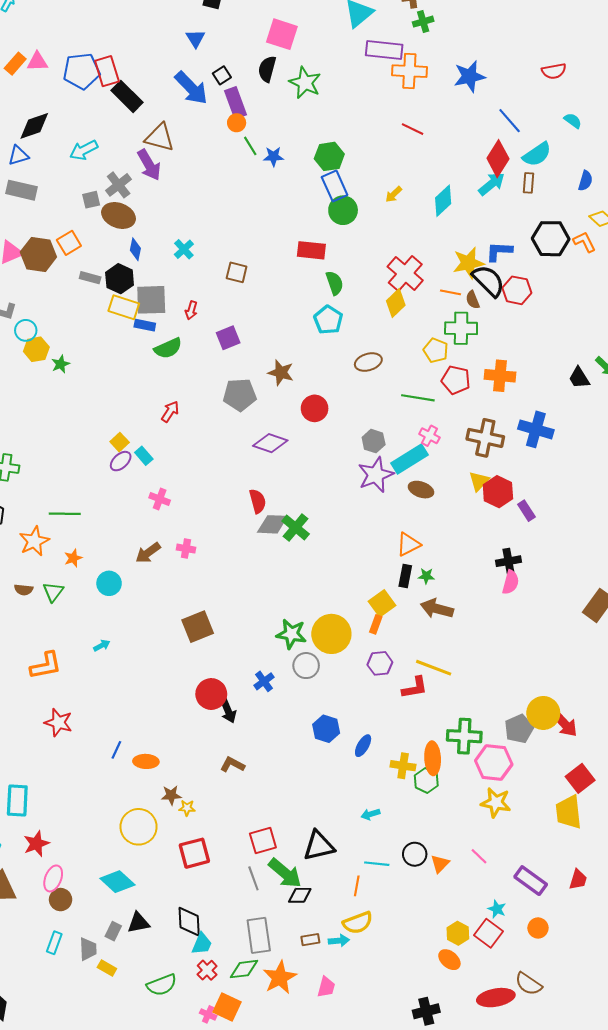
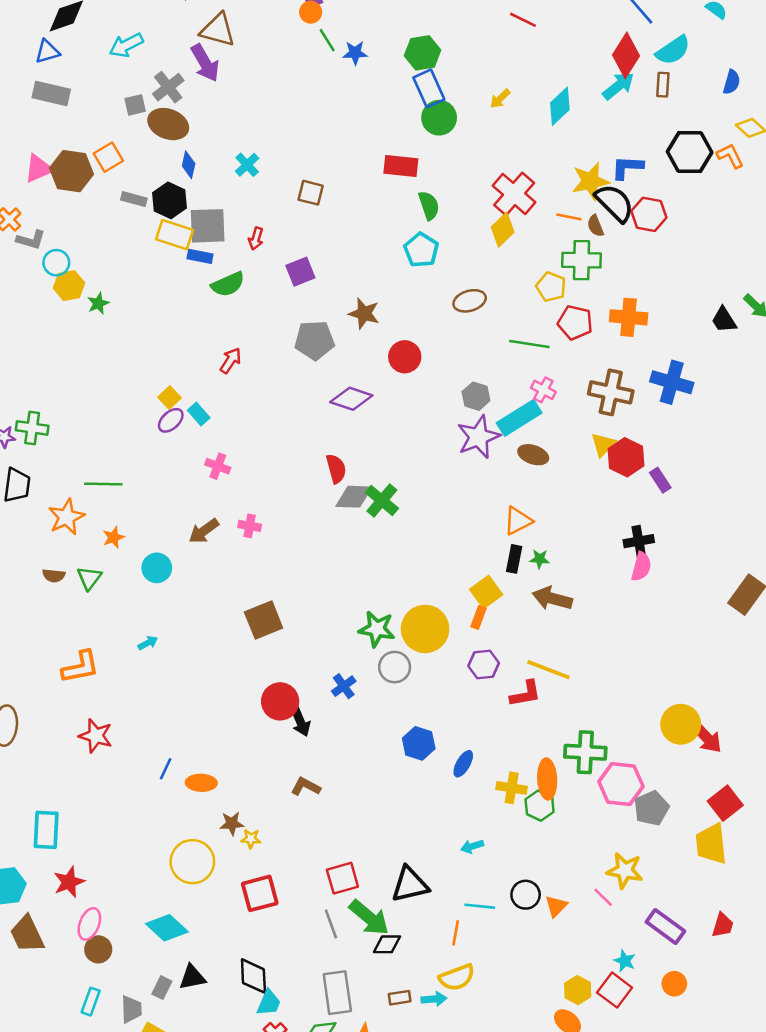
gray pentagon: (519, 729) -> (651, 808), moved
yellow star: (496, 803) -> (625, 871), moved

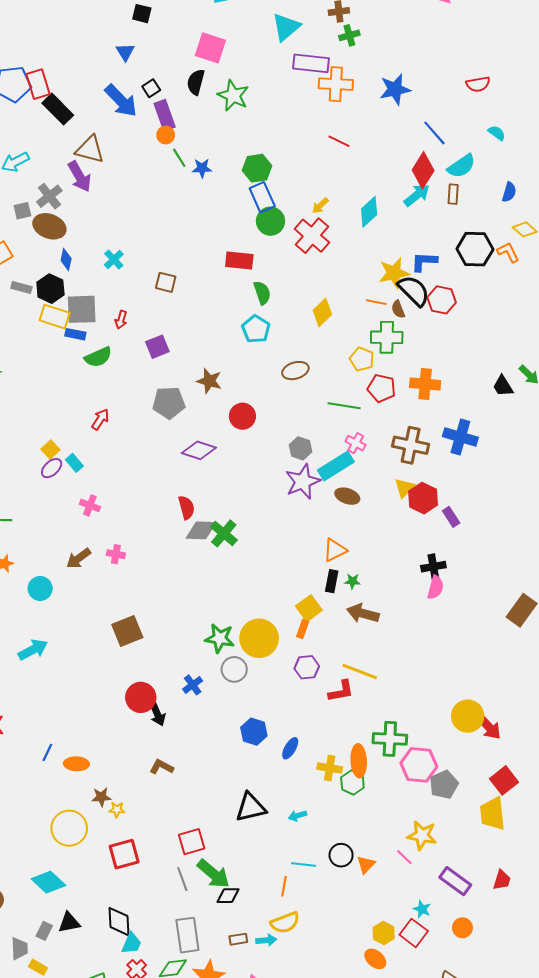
red cross: (514, 194) -> (312, 236), moved
cyan arrow: (148, 643) -> (33, 650), size x1.8
black triangle: (410, 885) -> (251, 807), moved

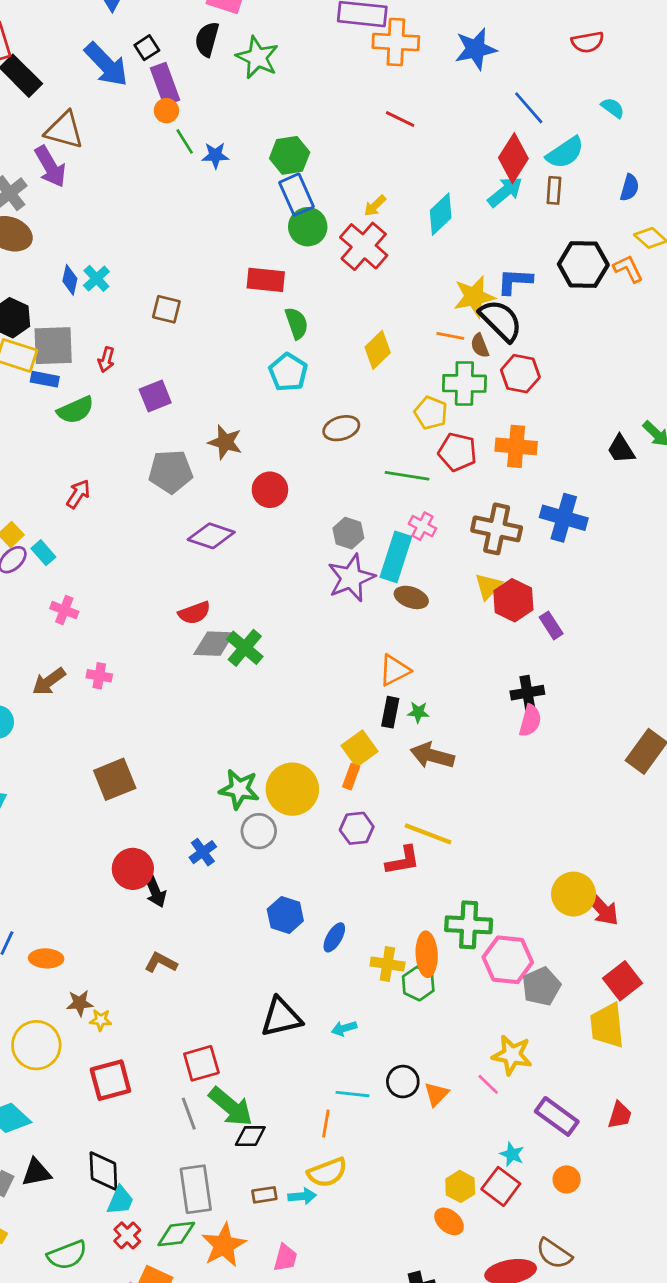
blue diamond: (66, 260) -> (70, 280), moved
red hexagon: (442, 300) -> (520, 374), moved
cyan rectangle: (336, 466) -> (396, 557), turned -40
red semicircle: (186, 508) -> (194, 613), turned 85

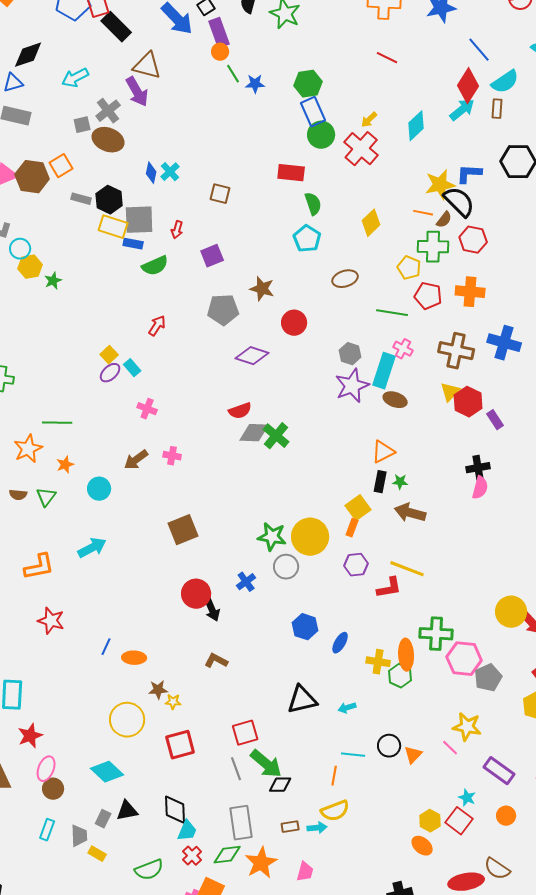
brown semicircle: (480, 346) -> (444, 220), turned -120

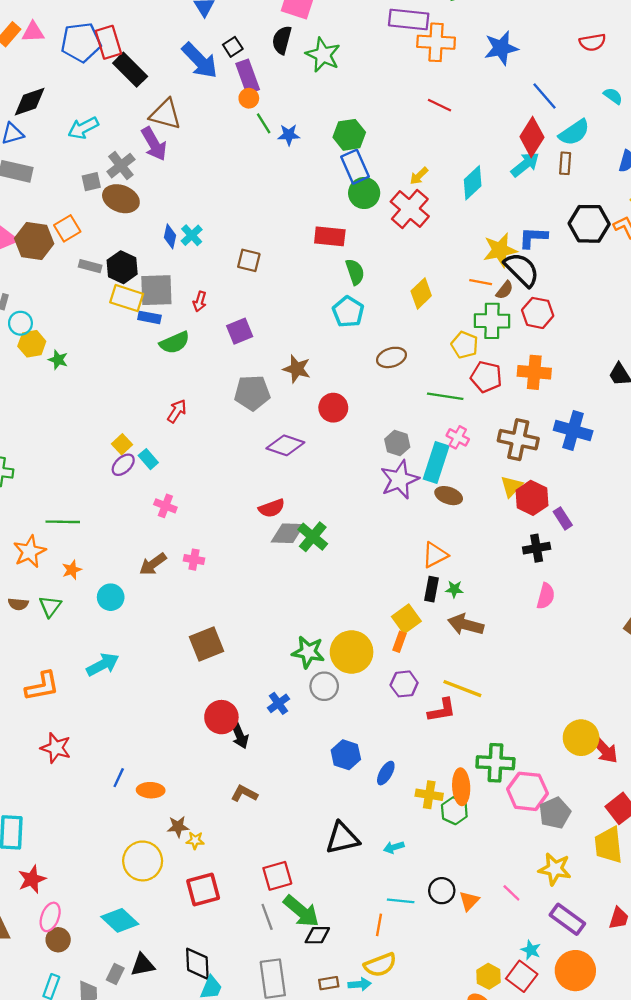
green star: (53, 281) -> (58, 360), turned -30
black cross: (478, 468) -> (537, 548), moved
yellow star: (467, 727) -> (555, 869), moved
orange circle: (506, 816) -> (575, 971), size x1.8

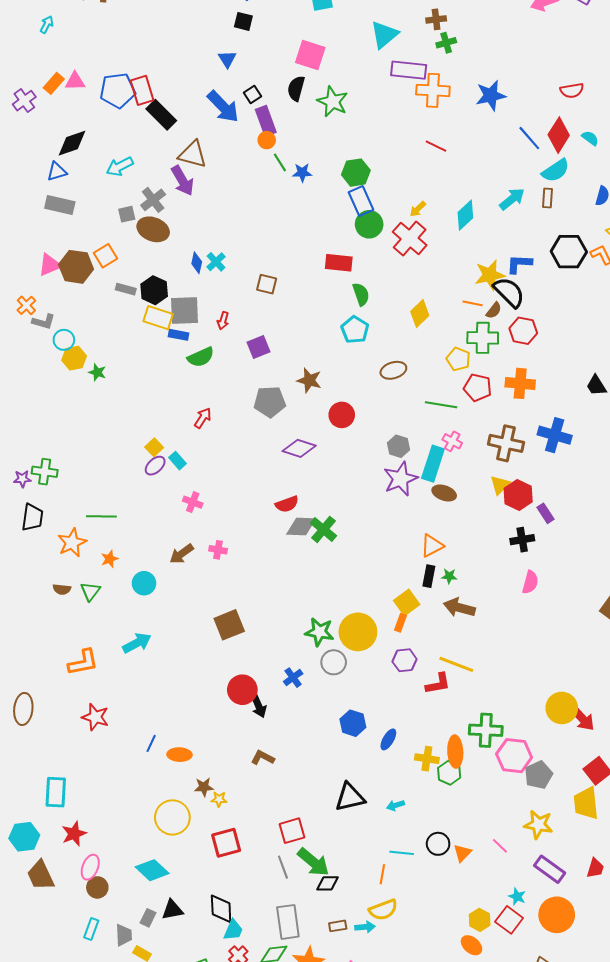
red diamond: (532, 137) -> (559, 135), moved

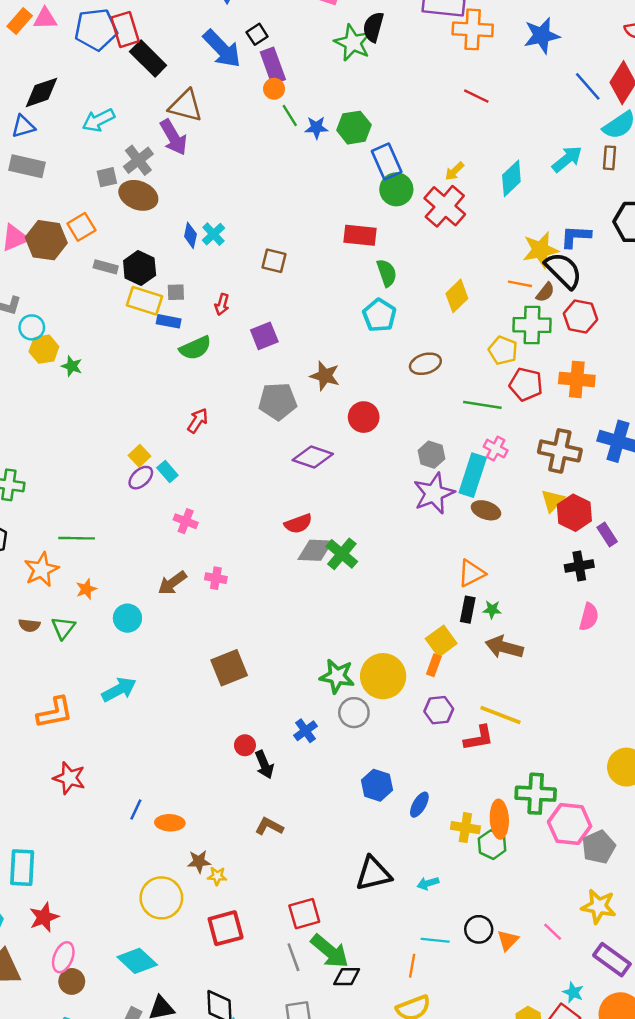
black semicircle: (296, 88) -> (373, 27), moved
green hexagon: (356, 173) -> (354, 128), moved
gray square: (185, 310) -> (176, 292), size x0.5
red circle: (242, 690) -> (245, 745), size x0.6

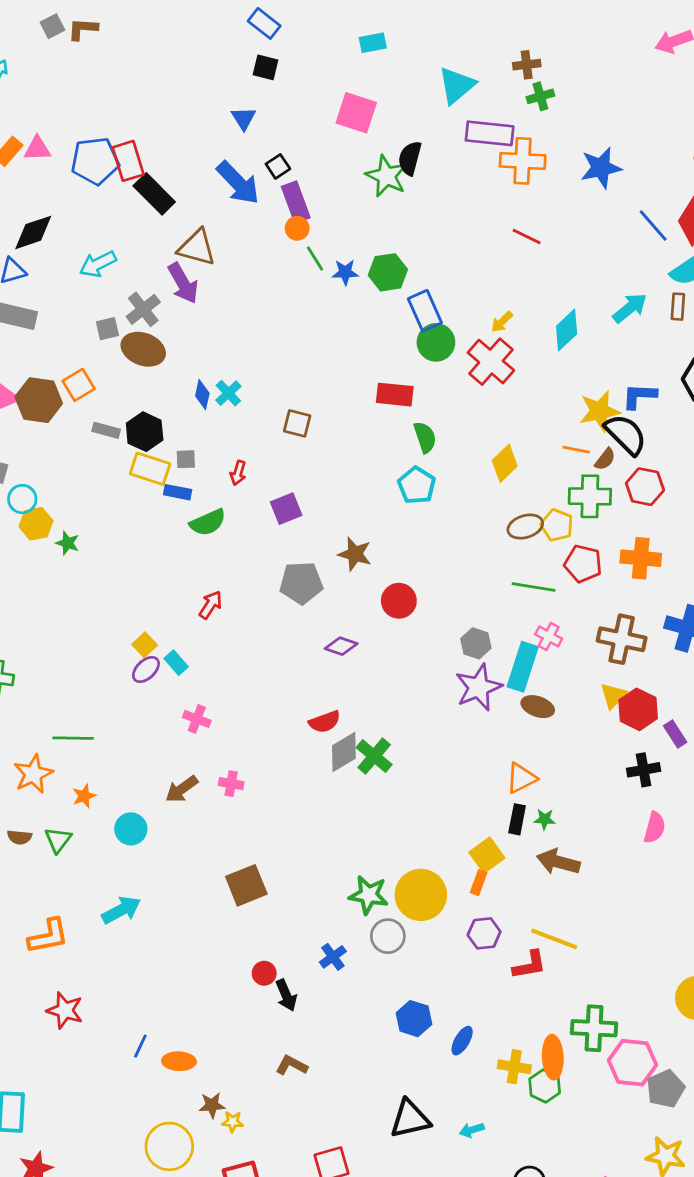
brown ellipse: (425, 364) -> (525, 527), moved
purple diamond: (313, 457) -> (341, 646), size x0.7
gray diamond: (315, 550) -> (344, 752), turned -33

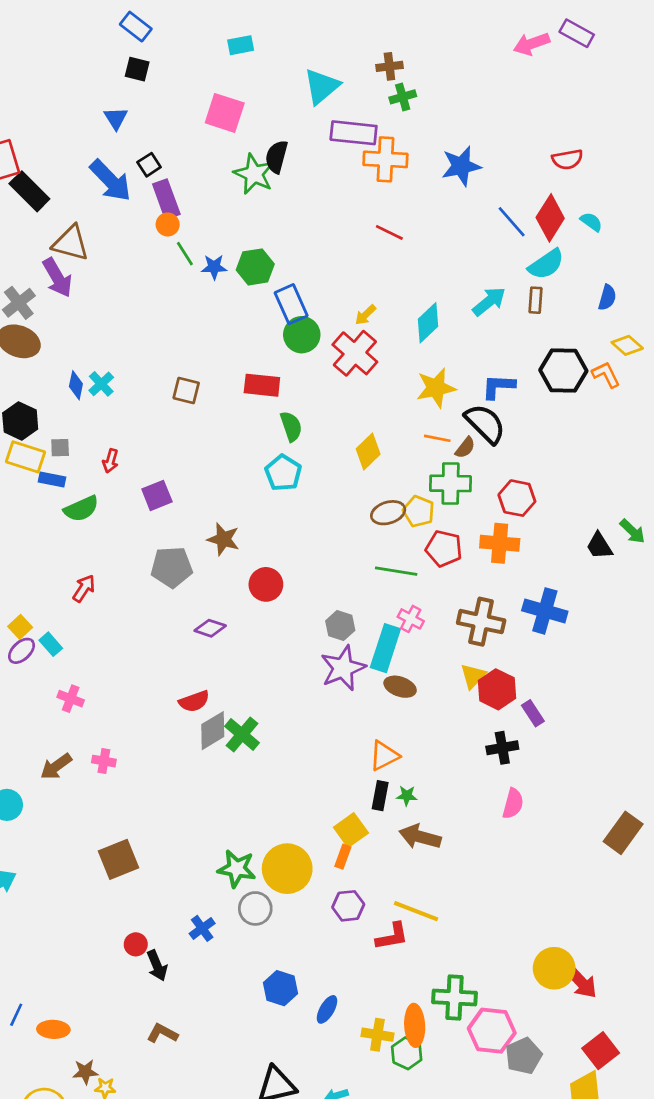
yellow star: (600, 411) -> (436, 388), moved
brown square: (297, 423) -> (186, 390), moved
red hexagon: (645, 487) -> (517, 498), moved

